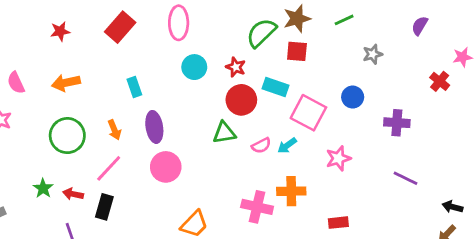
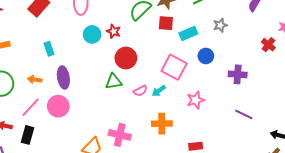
red star: (236, 67) -> (114, 31), moved
cyan rectangle: (276, 87) -> (188, 33), moved, turned -42
orange arrow: (114, 130) -> (35, 80), turned 120
pink circle: (166, 167) -> (58, 106), moved
pink cross: (257, 207) -> (120, 135), moved

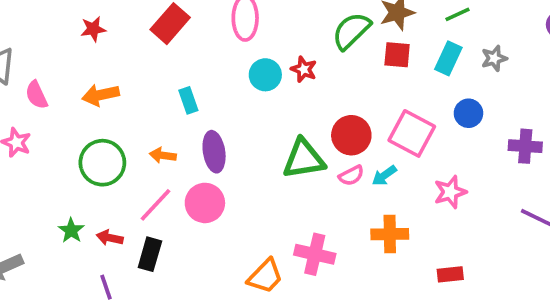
cyan rectangle: (188, 33) -> (448, 58), moved, turned -42
red circle: (126, 58) -> (351, 135), moved
green triangle: (114, 82) -> (304, 159), size x1.4

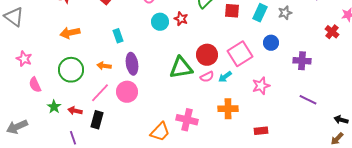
pink semicircle: (36, 95) -> (35, 85), moved
pink square: (412, 133) -> (240, 54), turned 30

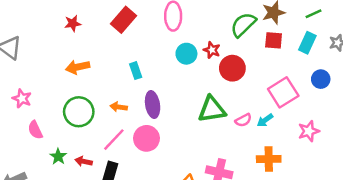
red circle: (207, 55) -> (232, 68), moved

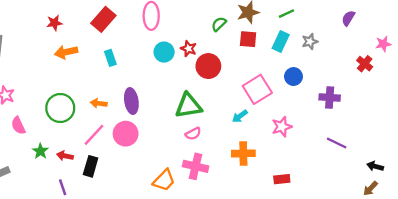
green semicircle: (243, 25) -> (219, 24), size x0.6
orange arrow: (78, 67) -> (66, 52), moved
cyan rectangle: (136, 71) -> (110, 58), moved
pink semicircle: (243, 120) -> (193, 134), moved

